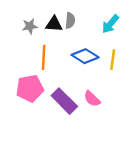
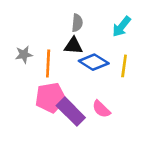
black triangle: (54, 24) -> (73, 46), moved
gray star: (30, 26) -> (24, 55), moved
pink pentagon: (30, 88) -> (51, 98), moved

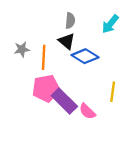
black triangle: (73, 46) -> (67, 41), turned 36
yellow line: (124, 66) -> (113, 92), moved
pink semicircle: (101, 109) -> (87, 111), moved

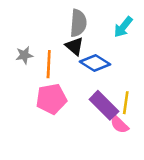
gray semicircle: (70, 21) -> (78, 23), size x1.5
purple rectangle: (64, 101) -> (104, 105), moved
pink semicircle: (87, 111) -> (119, 125), moved

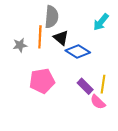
gray semicircle: (78, 23) -> (52, 17), moved
orange line: (49, 64) -> (40, 37), moved
purple rectangle: (104, 105) -> (85, 86), size x0.7

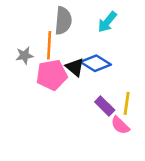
cyan arrow: (101, 22) -> (107, 22), moved
black triangle: (61, 38) -> (75, 67), moved
pink pentagon: (42, 81) -> (52, 75), moved

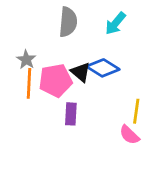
orange line: (49, 45) -> (29, 83), moved
gray star: (24, 56) -> (26, 60), turned -30
purple rectangle: (105, 106) -> (71, 114), moved, turned 48

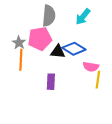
black triangle: (81, 72) -> (58, 52), turned -35
pink pentagon: (56, 80) -> (40, 39), moved
pink semicircle: (129, 135) -> (91, 67), moved, turned -35

